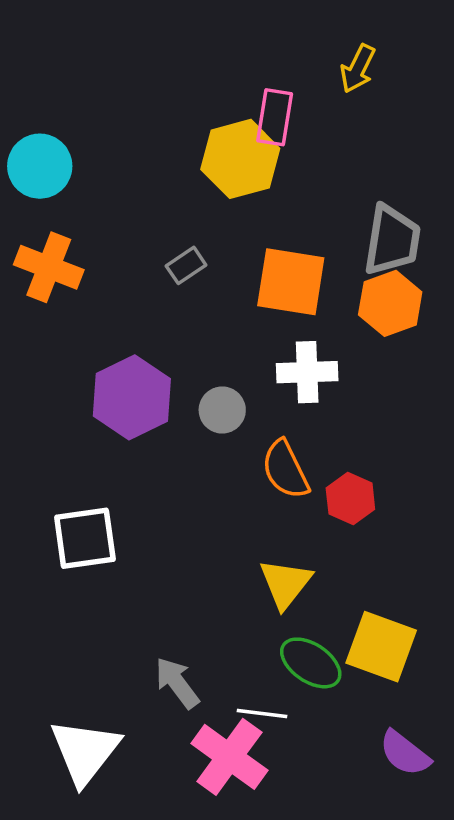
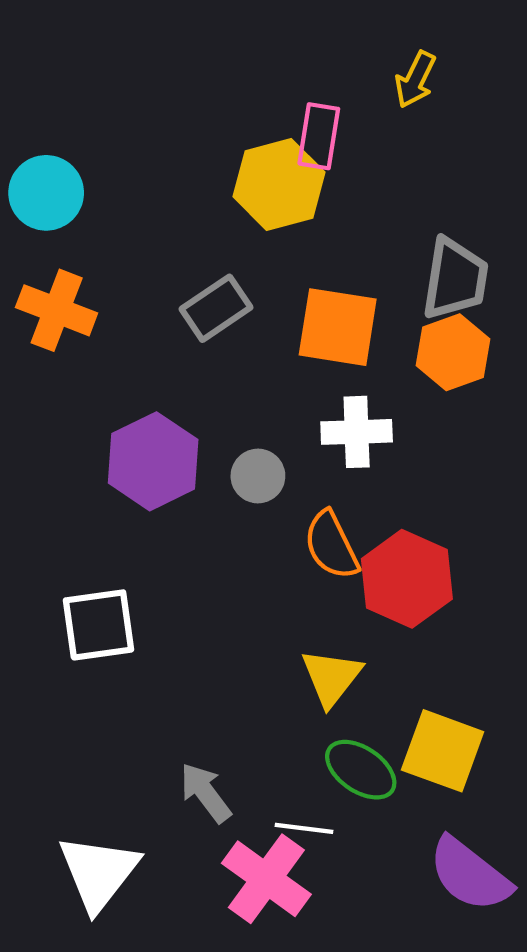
gray rectangle: (186, 265) -> (216, 308), size x1.5
red hexagon: (350, 499) -> (407, 579), size x1.6
purple semicircle: (405, 753) -> (470, 875), size x1.4

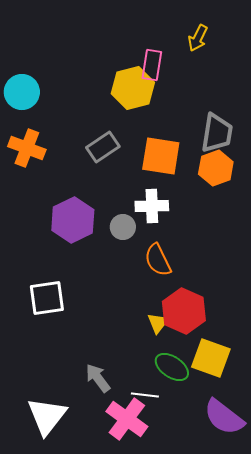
white cross: (357, 432) -> (152, 206), moved
red hexagon: (407, 579) -> (184, 311), moved
yellow triangle: (331, 677) -> (158, 323), size x0.7

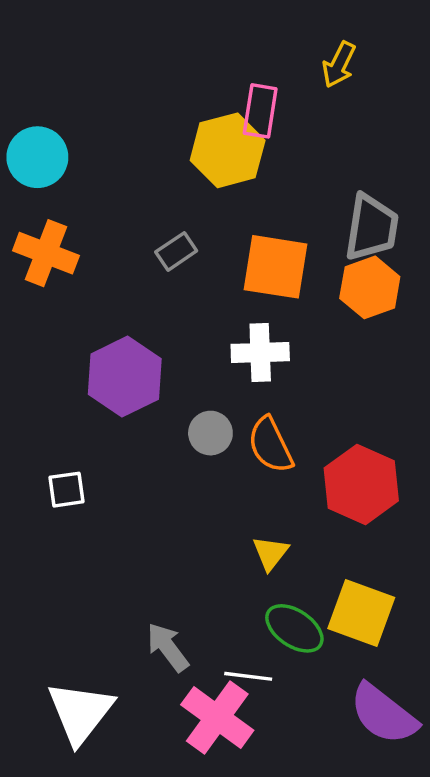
gray rectangle: (103, 147) -> (176, 251), size x0.7
gray circle: (123, 227) -> (210, 433), moved
white square: (47, 298) -> (67, 490), moved, size x0.6
red hexagon: (184, 311) -> (361, 484), moved

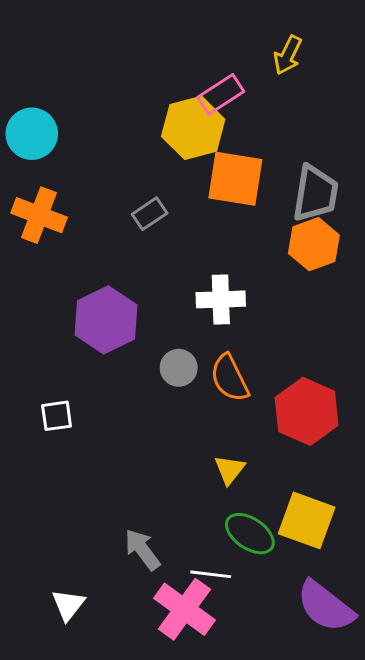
pink rectangle: (260, 111) -> (221, 94), turned 48
orange square: (276, 267) -> (235, 179), moved
white triangle: (80, 712) -> (68, 605), size x0.6

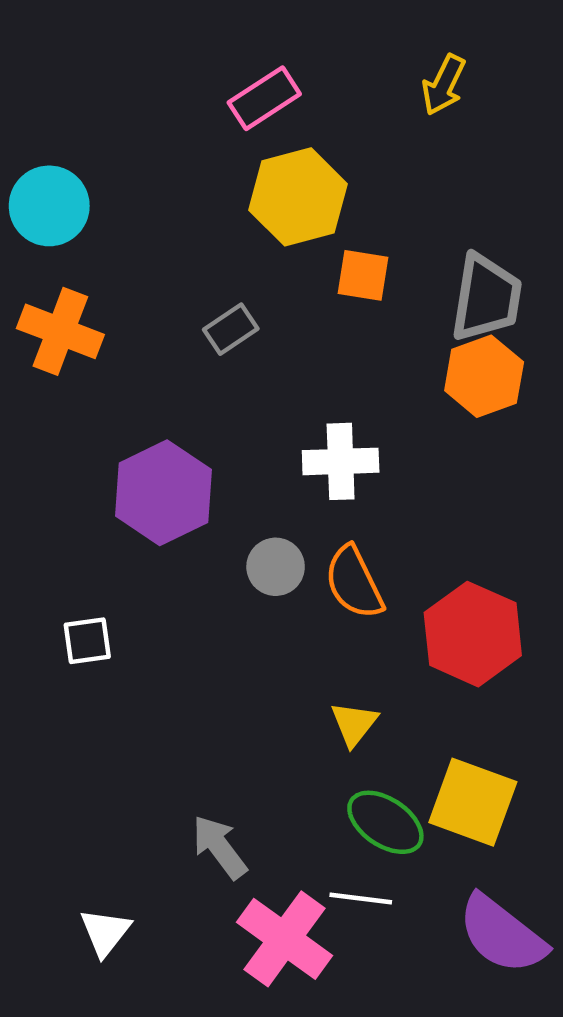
pink rectangle: (221, 94) -> (264, 98), moved
orange square: (235, 179) -> (363, 275), size x0.6
white line: (211, 574) -> (361, 899), moved

